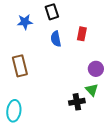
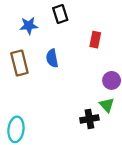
blue semicircle: (56, 39) -> (52, 58), moved
brown rectangle: (20, 66) -> (19, 63), moved

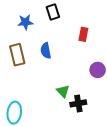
green triangle: (107, 105) -> (63, 91), moved

